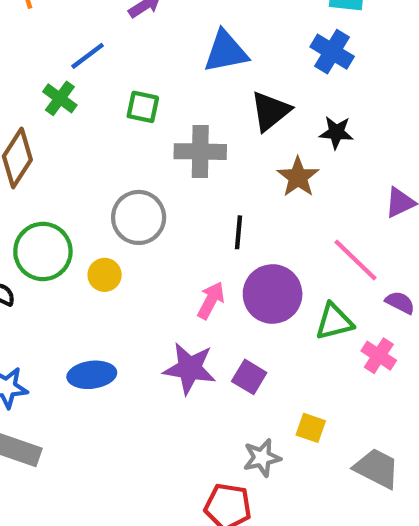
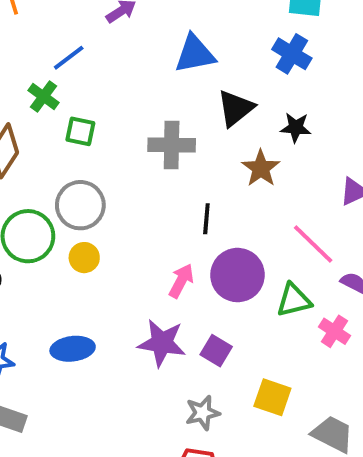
green square: (143, 107) -> (80, 131), moved
gray circle: (139, 217) -> (80, 205), moved
yellow square: (311, 428) -> (272, 397), size x1.4
gray star: (262, 458) -> (203, 413), moved

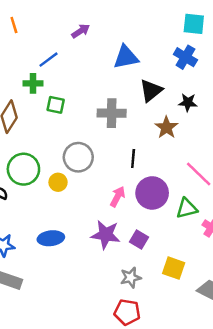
green cross: (43, 97) -> (33, 83), turned -36
gray circle: (80, 205) -> (78, 157), moved

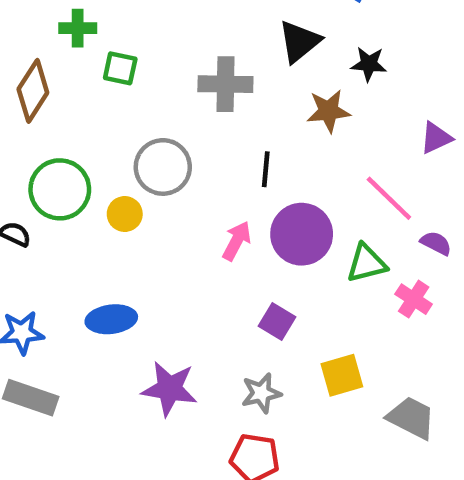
brown star: (166, 127) -> (328, 111), turned 30
purple star: (106, 235) -> (170, 389), moved
yellow square: (174, 268) -> (342, 375), turned -35

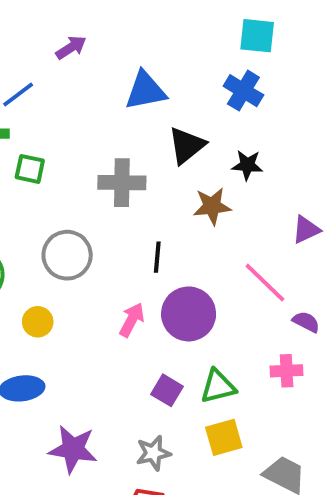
yellow circle: (125, 214) -> (38, 322), moved
green triangle: (367, 263) -> (218, 386), moved
pink cross: (414, 299) -> (287, 371), turned -36

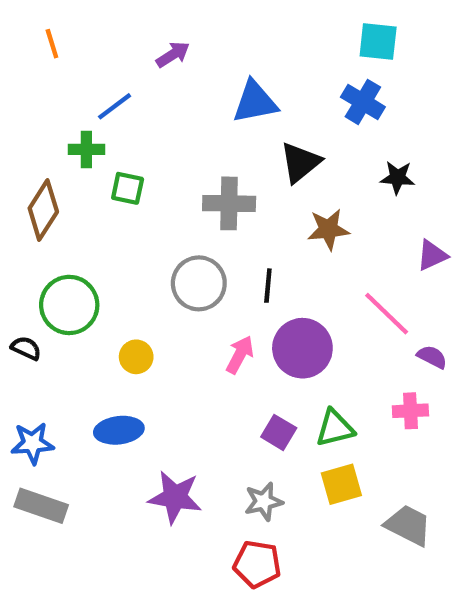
black star: (247, 165) -> (397, 178), moved
gray circle: (67, 255) -> (199, 283), moved

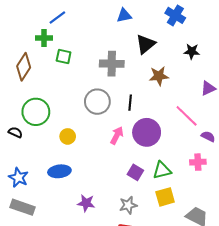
blue triangle: (255, 102) -> (124, 15), size x0.7
blue star: (32, 443) -> (18, 177), turned 30
purple star: (175, 497) -> (86, 203), size x0.7

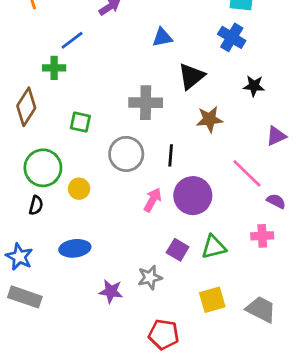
green square: (64, 56) -> (80, 122), moved
black semicircle: (15, 132) -> (36, 205), moved, turned 80
yellow circle: (68, 136) -> (79, 189), moved
yellow square: (165, 197) -> (212, 300), moved
gray star: (128, 205) -> (150, 277), moved

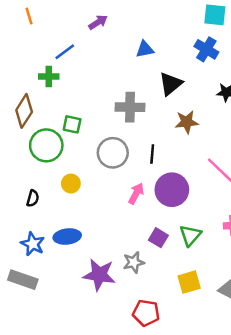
green circle: (43, 168) -> (46, 145), moved
green triangle: (214, 247) -> (190, 235), turned -35
blue star: (19, 257) -> (33, 244), moved
purple star: (111, 291) -> (99, 275), size x1.5

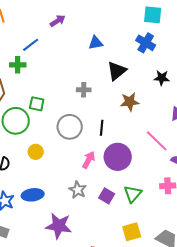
gray cross: (130, 107) -> (84, 90), size x0.6
gray star: (134, 262) -> (78, 190), moved, turned -30

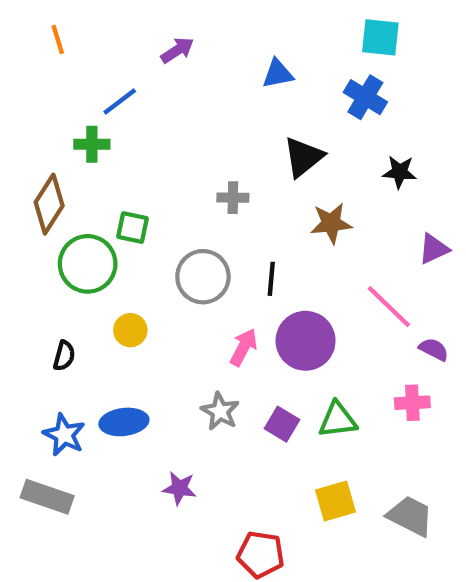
blue triangle: (96, 43) -> (278, 74), moved
green triangle: (133, 194) -> (338, 420), turned 42
purple star: (59, 226) -> (179, 488), size x0.6

